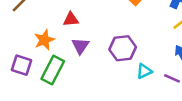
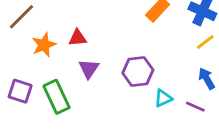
orange star: (44, 40) -> (44, 45), moved
green rectangle: (53, 70) -> (57, 97), turned -52

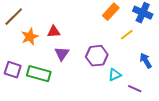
yellow line: (205, 42) -> (127, 35), moved
green rectangle: (57, 97) -> (39, 74), turned -50
purple line: (195, 107) -> (135, 89), moved

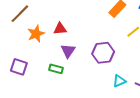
green rectangle: (39, 74) -> (56, 69), moved, size x0.6
cyan triangle: (115, 75) -> (119, 81), moved

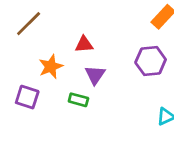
orange star: (36, 34) -> (51, 67), moved
purple hexagon: (103, 53) -> (151, 61), moved

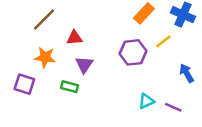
brown line: (29, 24) -> (44, 19), moved
orange star: (51, 67) -> (45, 57), turned 30

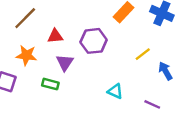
yellow line: (163, 41) -> (143, 54), moved
purple hexagon: (133, 52) -> (94, 41), moved
cyan triangle: (146, 101) -> (115, 91), moved, turned 49

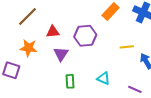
yellow line: (143, 54) -> (127, 47), turned 32
green rectangle: (50, 84) -> (70, 81), moved, turned 72

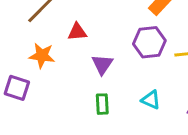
purple hexagon: (85, 36) -> (149, 42), moved
purple triangle: (61, 54) -> (102, 64), moved

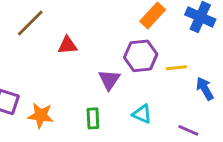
orange star: (42, 56) -> (41, 115), moved
purple triangle: (102, 64) -> (109, 80), moved

